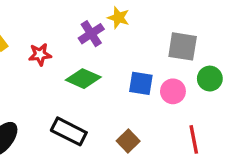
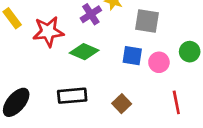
gray square: (183, 46) -> (147, 21), moved
red star: (40, 54) -> (48, 32), size x1.6
black rectangle: (69, 131) -> (72, 96), turned -32

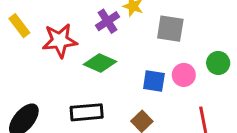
blue square: (132, 56) -> (154, 81), moved

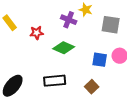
purple cross: (108, 21) -> (69, 20), turned -35
red star: (60, 41) -> (37, 33), size x0.6

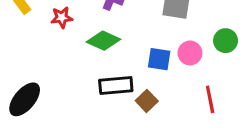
black rectangle: (55, 81) -> (116, 85), moved

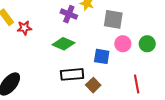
red star: (62, 17) -> (24, 28), moved
pink circle: (190, 53) -> (123, 44), moved

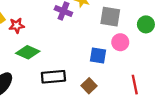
green diamond: (64, 44) -> (28, 52), moved
green circle: (147, 44) -> (146, 24), moved
black rectangle: (72, 74) -> (53, 77), moved

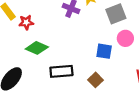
gray square: (110, 17) -> (116, 14), turned -30

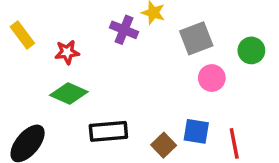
red star: (26, 22) -> (67, 52), moved
blue square: (104, 51) -> (196, 131), moved

